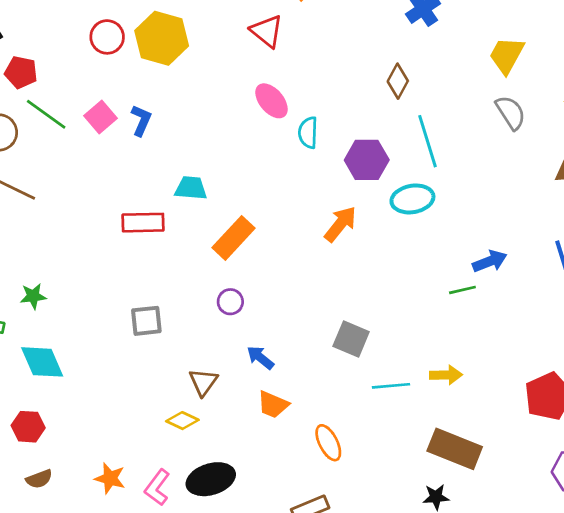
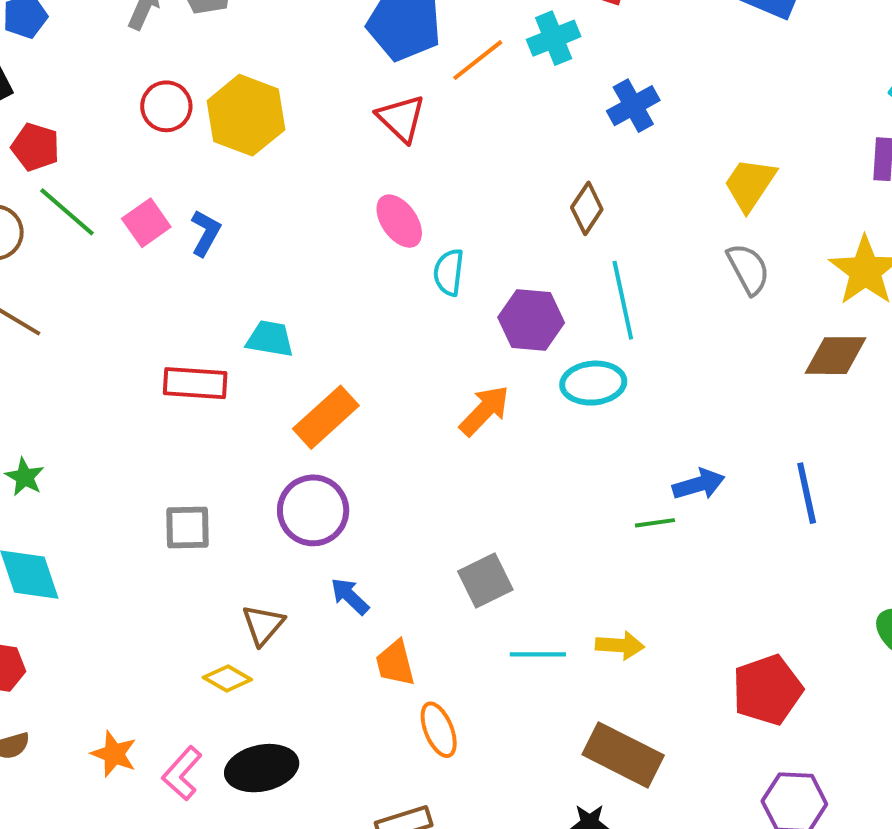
green star: (33, 296) -> (25, 477), turned 30
purple circle: (230, 302) -> (313, 510), size x1.8
gray square: (351, 339) -> (485, 580), turned 36
orange trapezoid: (273, 405) -> (395, 663), moved, turned 48

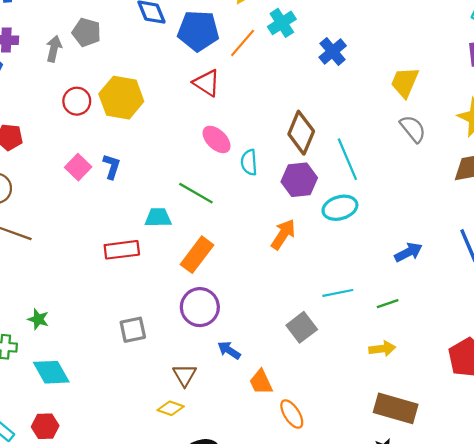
brown diamond: (587, 208) -> (301, 133), moved, size x1.5
green line: (67, 212) -> (196, 193), moved
green line: (655, 523) -> (388, 304), moved
cyan line: (538, 654) -> (338, 293), moved

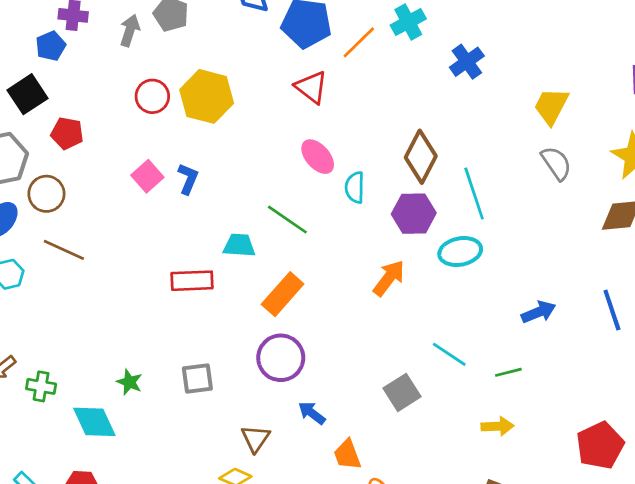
cyan line: (338, 293) -> (449, 354), turned 40
green star: (38, 319) -> (129, 382), moved

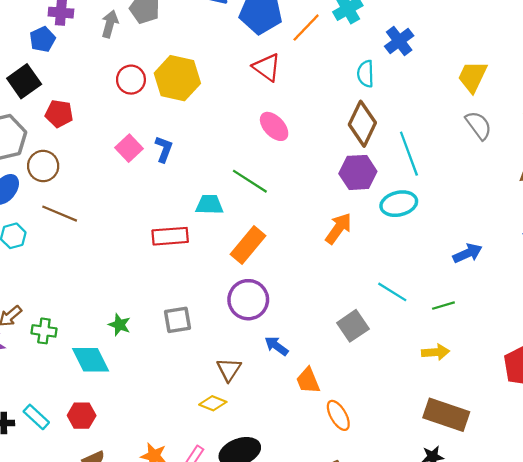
cyan semicircle: (355, 187) -> (366, 74), moved

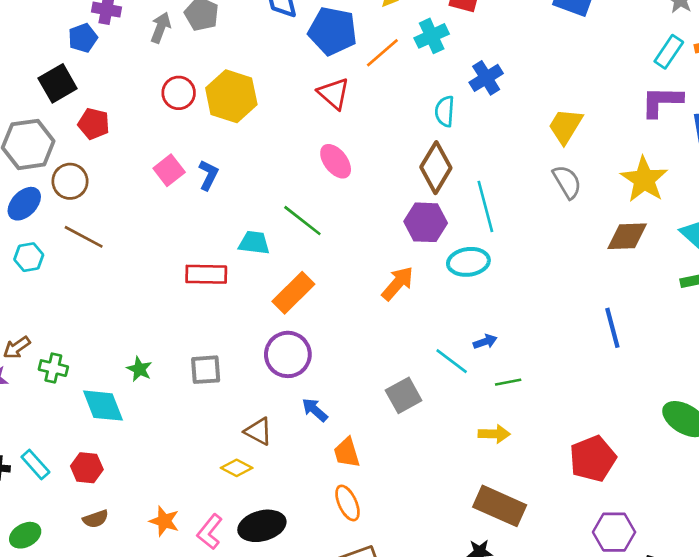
blue arrow: (468, 253) -> (485, 342), moved, size x0.7
brown triangle: (229, 369) -> (258, 431), turned -40
orange ellipse: (338, 415) -> (348, 503), moved

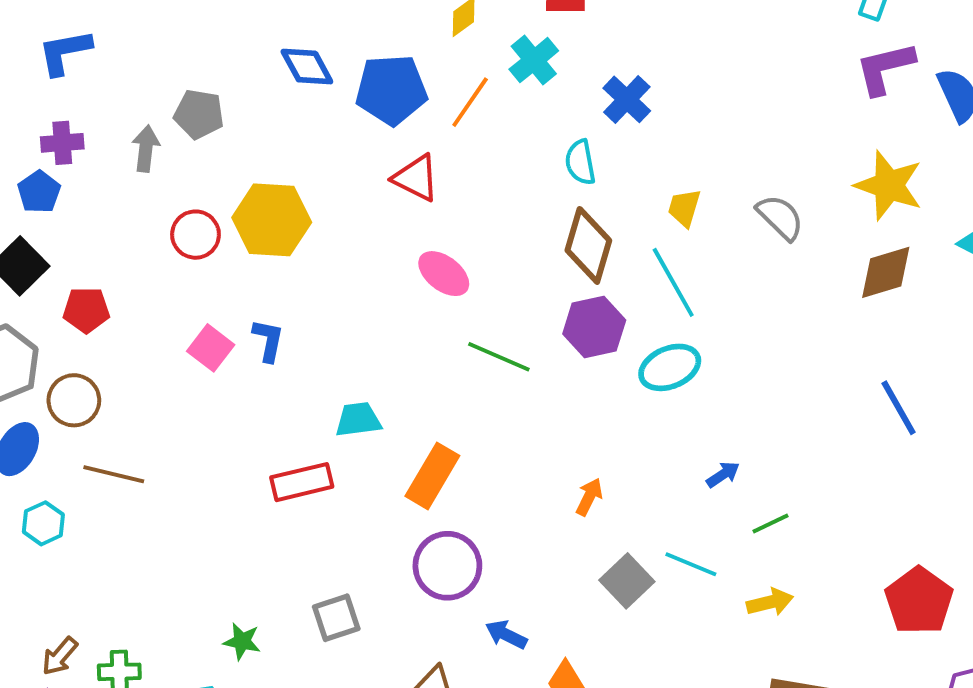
yellow trapezoid: (565, 126) -> (684, 208), moved, size x0.7
green line: (302, 221) -> (499, 357), moved
orange arrow: (398, 283) -> (589, 497), moved, size x0.7
cyan line: (452, 361) -> (691, 564), moved

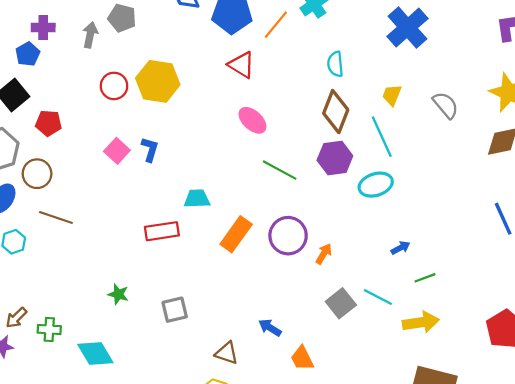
blue cross: (627, 99) -> (407, 28), moved, size x1.5
purple circle: (447, 566) -> (288, 236), moved
yellow arrow: (770, 602) -> (421, 322), size x1.4
green star: (242, 641) -> (118, 294), moved

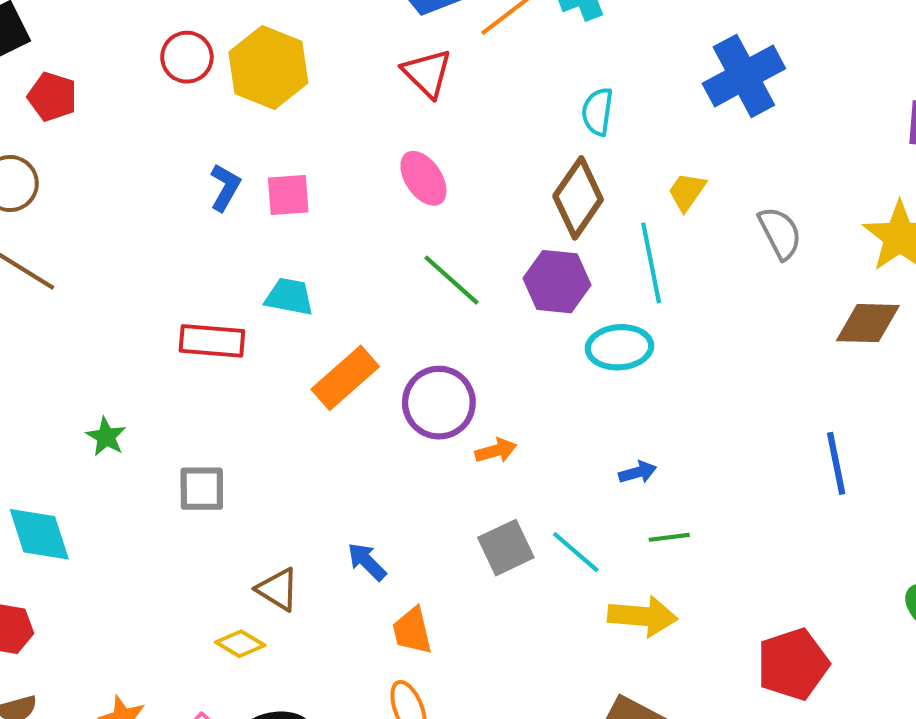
pink square: (117, 151) -> (288, 195), moved, turned 30
orange arrow: (324, 254) -> (496, 451), turned 30

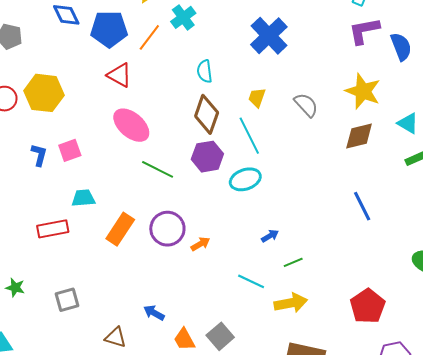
pink ellipse: (423, 178) -> (131, 125), size x1.4
gray square: (506, 548) -> (220, 336), moved

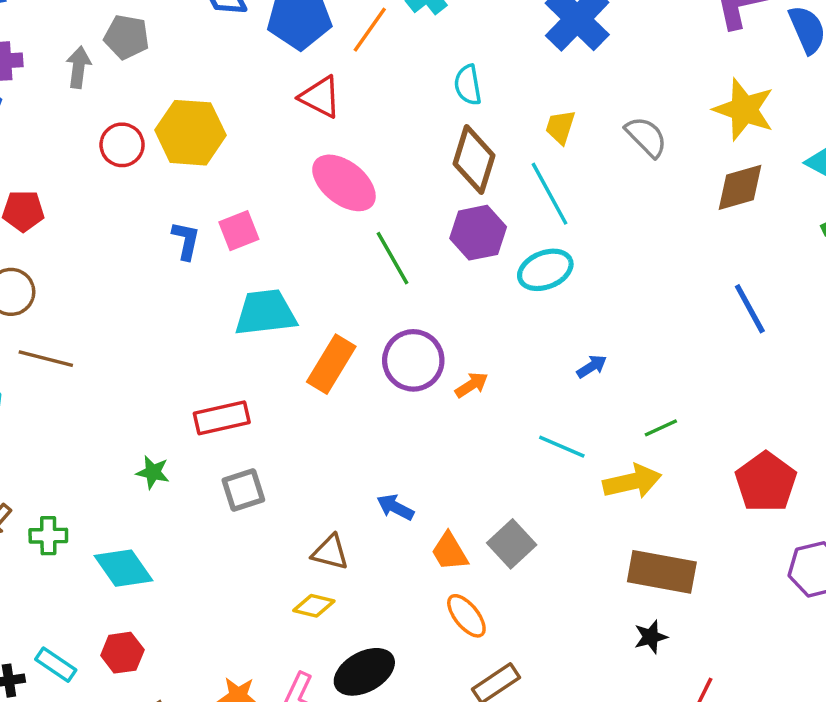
green line: (158, 169) -> (392, 258), turned 36
cyan trapezoid: (83, 198) -> (265, 313), size x1.5
red rectangle: (53, 229) -> (222, 418), moved
green line: (293, 262) -> (661, 428), moved

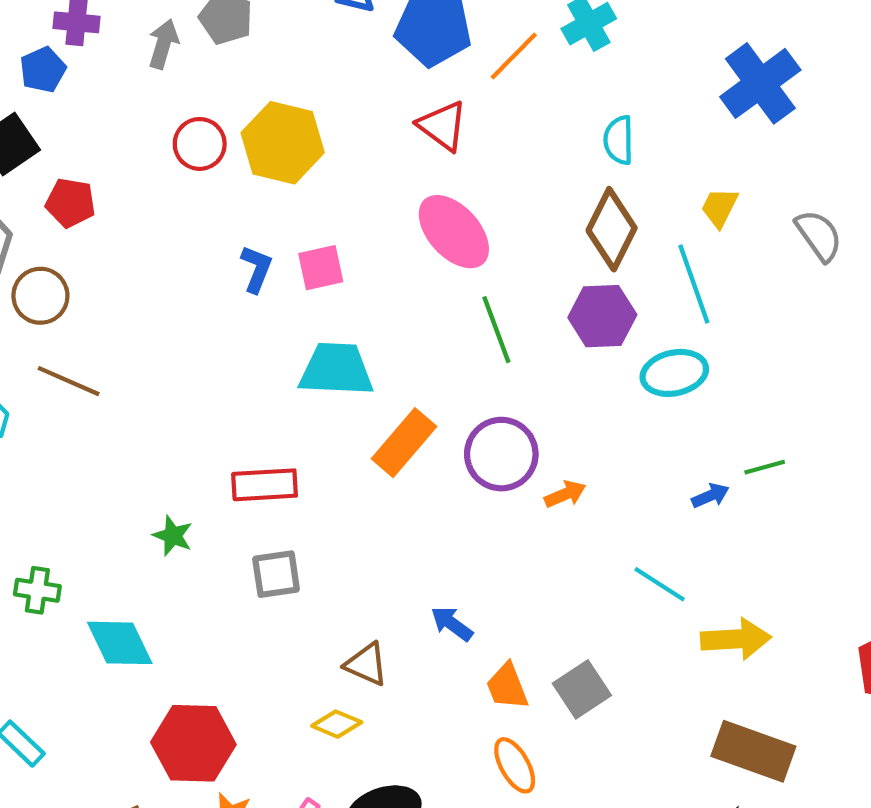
green line: (661, 428) -> (765, 467), moved
red hexagon: (122, 653) -> (193, 743), moved, size x1.6

